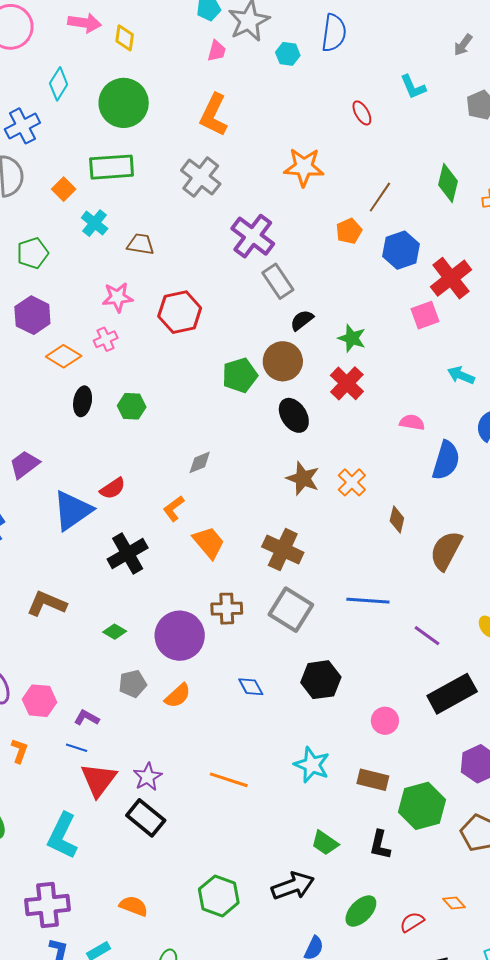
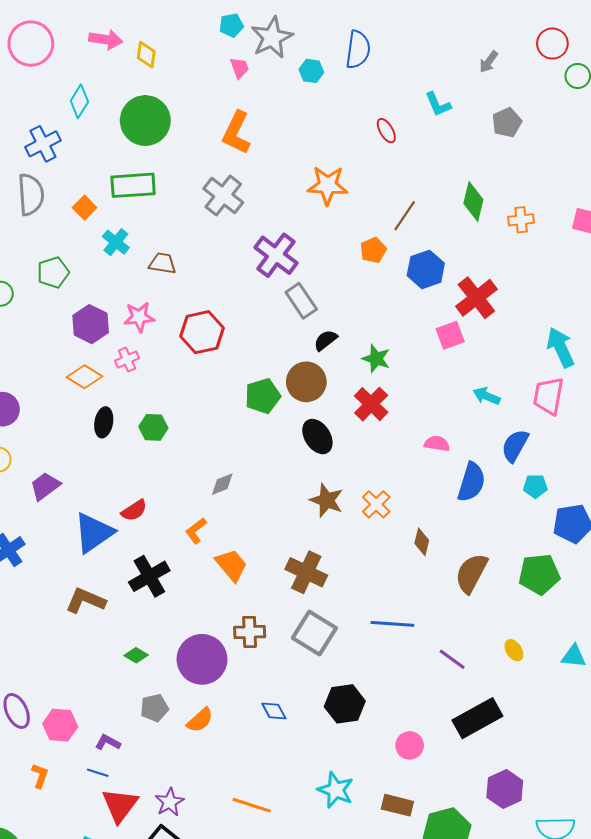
pink trapezoid: (217, 51) -> (239, 68), turned -35
purple hexagon: (32, 315) -> (91, 324), moved
brown L-shape: (47, 604) -> (86, 601), moved

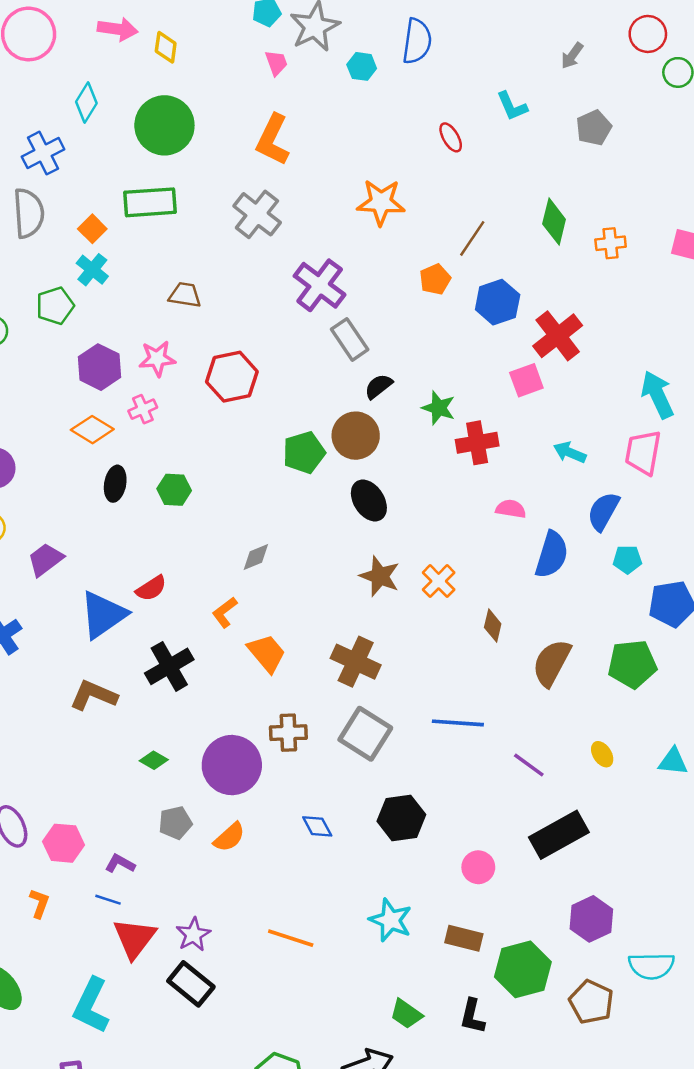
cyan cross: (116, 242) -> (92, 270), moved
red cross: (371, 404) -> (477, 443), moved, turned 36

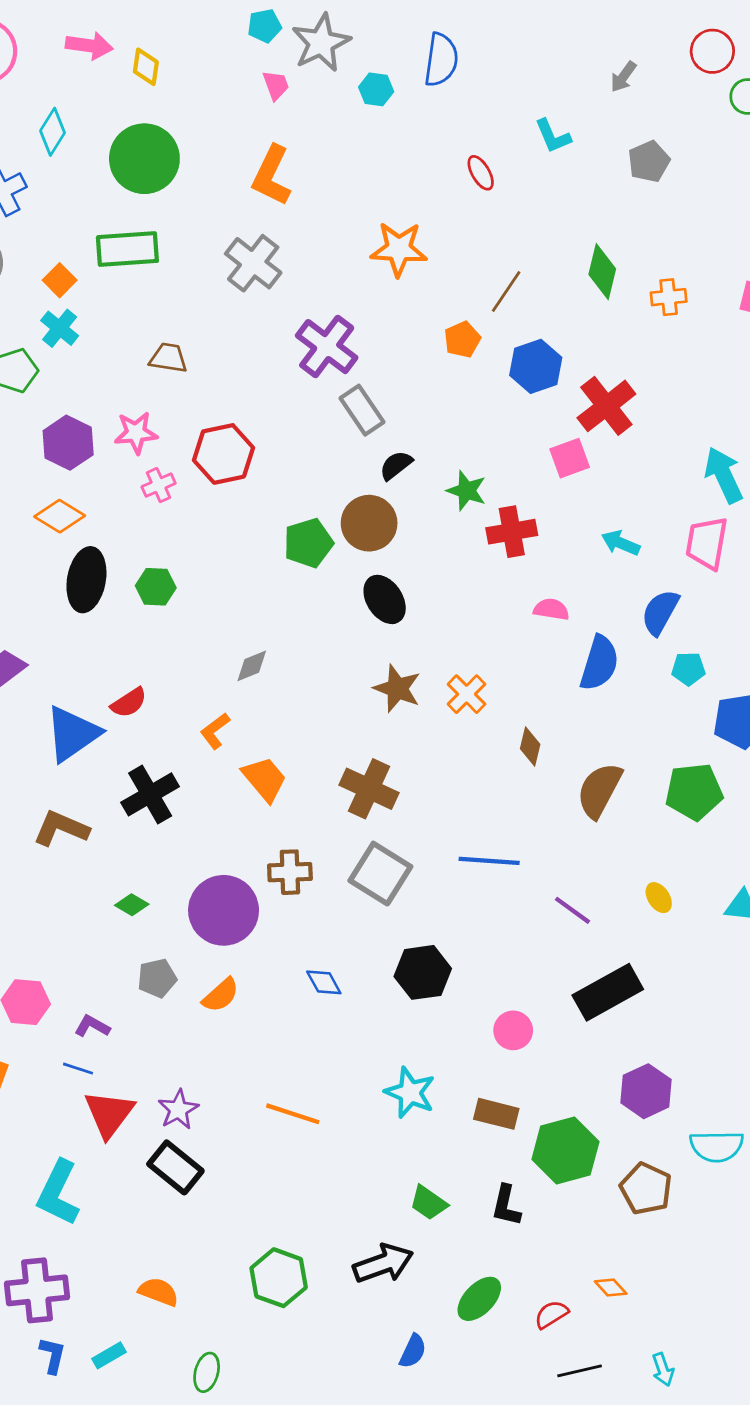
pink cross: (143, 409) -> (159, 485), moved
black ellipse: (115, 484) -> (86, 580), size x1.5

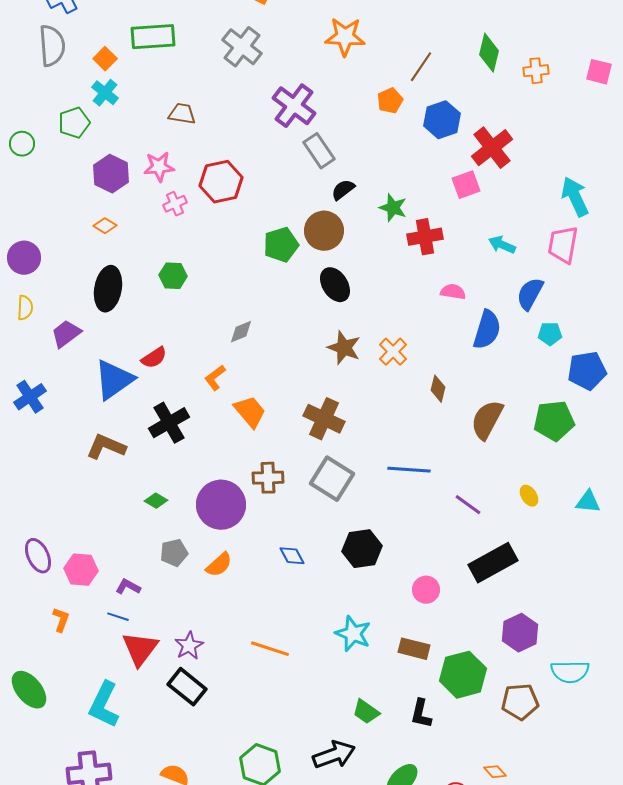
orange diamond: (60, 516) -> (105, 226), size x0.7
black ellipse: (86, 580) -> (108, 289), moved
brown pentagon: (646, 1189) -> (520, 702), turned -30

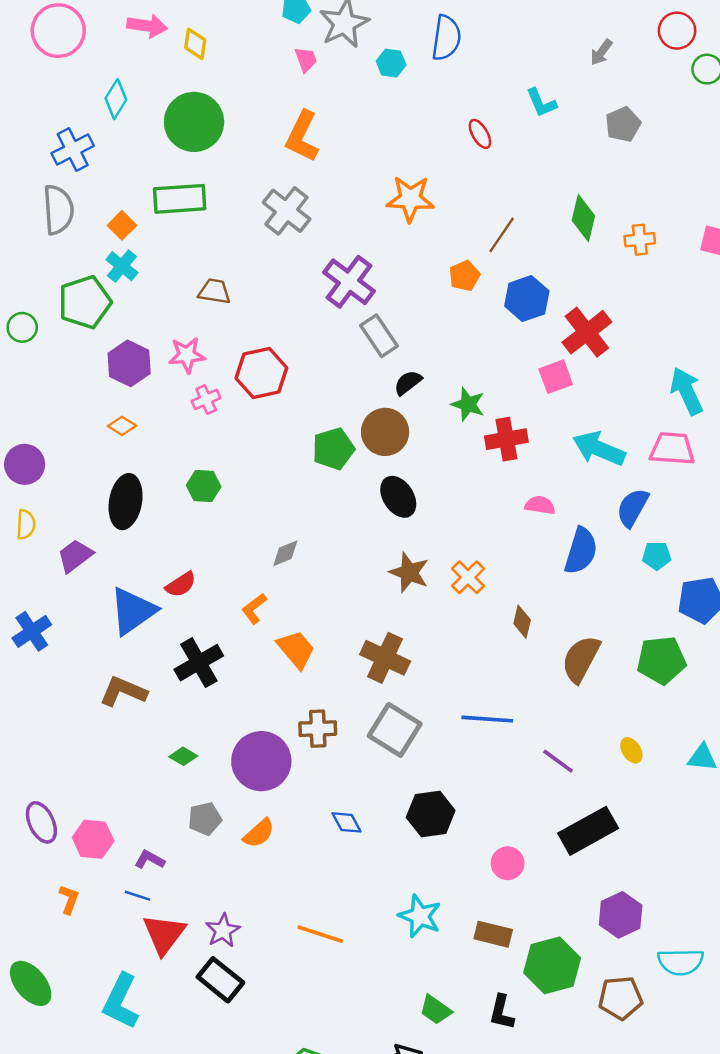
green pentagon: (74, 123) -> (85, 302), size x1.4
cyan arrow: (502, 245) -> (599, 449), size x1.6
pink trapezoid: (563, 245) -> (672, 449), turned 84

